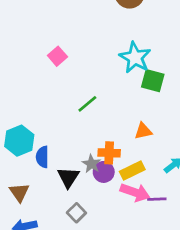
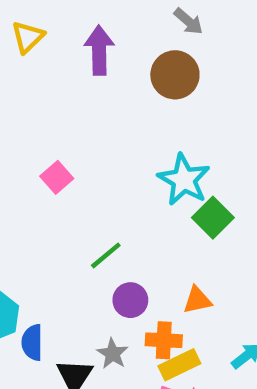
green square: (153, 81) -> (213, 218), turned 30
orange cross: (109, 153) -> (164, 340), moved
purple circle: (104, 172) -> (130, 300), moved

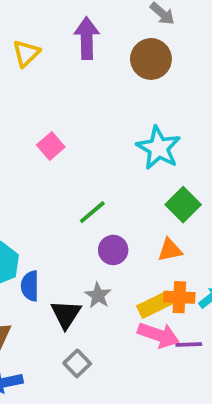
yellow triangle: (28, 37) -> (26, 53), moved
green square: (213, 218) -> (183, 205), moved
orange cross: (164, 340) -> (179, 297), moved

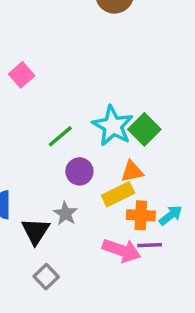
cyan star: (159, 148) -> (113, 126), moved
yellow rectangle: (155, 305) -> (118, 194), moved
purple line: (189, 345) -> (150, 245), moved

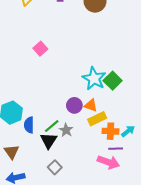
green line: (60, 136) -> (52, 126), moved
orange triangle: (132, 171) -> (91, 105), moved, turned 32
pink arrow: (122, 250) -> (108, 162), moved

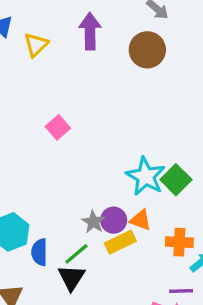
yellow rectangle: (97, 119) -> (120, 242), moved
gray star: (66, 130) -> (93, 222), moved
orange cross: (110, 131) -> (179, 242), moved

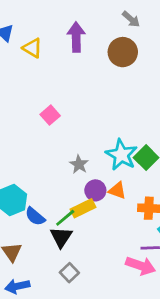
yellow triangle: (36, 45) -> (32, 48), turned -45
gray star: (93, 222) -> (79, 164), moved
yellow rectangle: (120, 242) -> (83, 208), moved
blue semicircle: (39, 252) -> (35, 216), turned -50

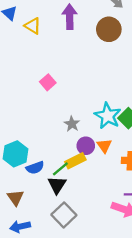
orange triangle: (117, 190) -> (104, 146), turned 35
blue semicircle: (35, 216) -> (35, 168), turned -60
gray square: (69, 273) -> (64, 215), size x1.5

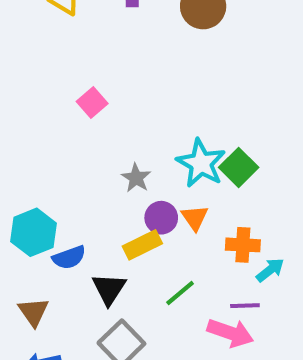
green line: (60, 169) -> (180, 293), moved

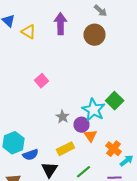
green square: (239, 167) -> (114, 101), moved
purple circle: (161, 218) -> (82, 125), moved
orange cross: (243, 245) -> (114, 149), turned 35

